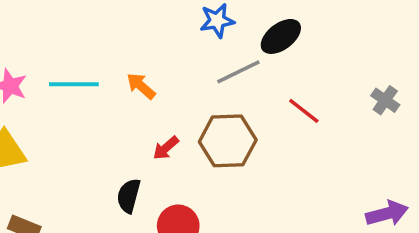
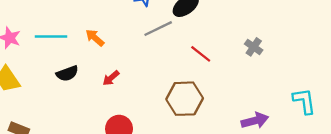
brown hexagon: (228, 141) -> (185, 99), moved
black semicircle: (129, 196) -> (67, 73), moved, turned -125

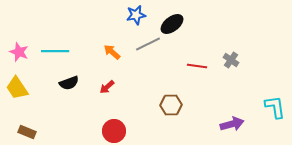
orange arrow: (95, 38) -> (112, 52), moved
red line: (201, 54) -> (197, 66), moved, turned -30
brown hexagon: (185, 99) -> (171, 105), size x0.7

